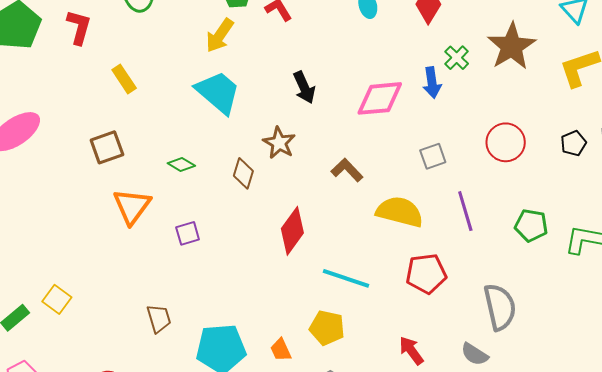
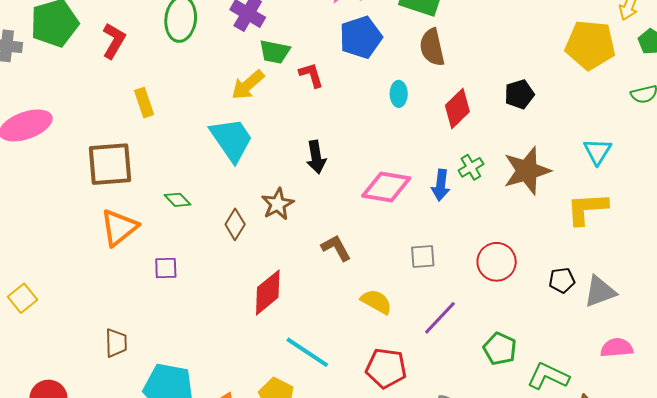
brown square: (107, 147) -> (110, 164), size x1.4
purple line: (465, 211) -> (440, 318), turned 45
yellow semicircle: (400, 212) -> (376, 302), size x0.7

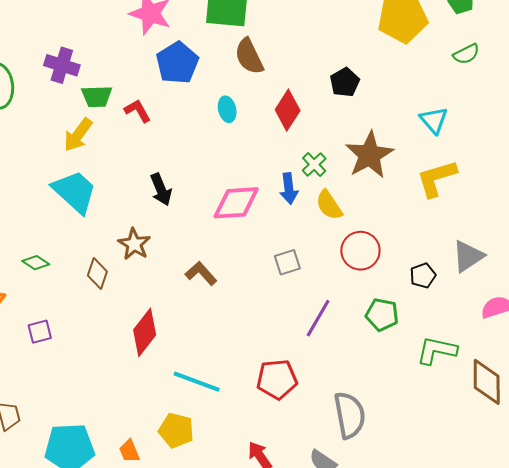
black pentagon: (562, 280) -> (423, 276), moved
yellow semicircle: (376, 302) -> (329, 205), moved, turned -140
green pentagon: (500, 349) -> (382, 315), moved

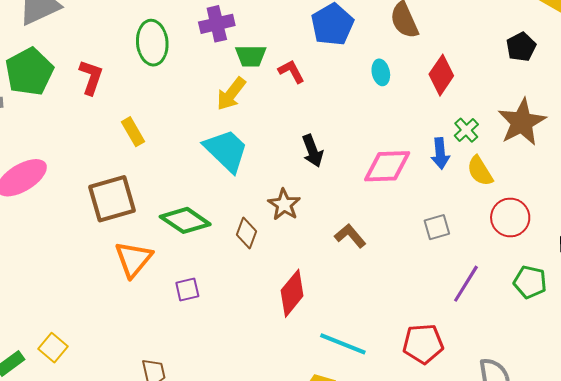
purple cross: (62, 65) -> (217, 24), turned -32
black pentagon: (345, 82) -> (521, 47), moved
green diamond: (36, 263) -> (185, 220), size x1.8

